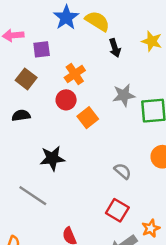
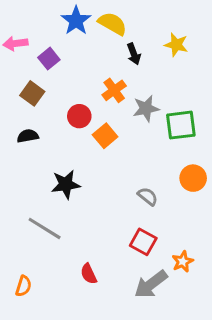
purple square: (42, 49) -> (49, 59), turned -30
orange cross: (75, 74) -> (114, 90), moved

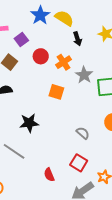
gray star: (146, 108) -> (84, 75), turned -30
red circle: (79, 116) -> (41, 56), moved
orange square: (105, 136) -> (56, 92), turned -35
red semicircle: (89, 274) -> (49, 175), moved

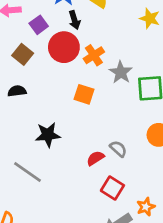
black arrow: (77, 39) -> (74, 20), moved
red circle: (41, 56) -> (64, 47), size x1.5
red semicircle: (49, 175) -> (95, 158), moved, turned 80

